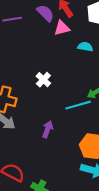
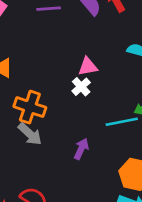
pink triangle: (62, 28) -> (88, 66), moved

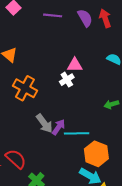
cyan line: (122, 122) -> (77, 133), moved
gray arrow: (30, 134) -> (44, 123), moved

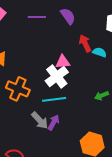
red arrow: (105, 18) -> (85, 43), moved
white cross: (67, 80) -> (57, 76), size x1.6
cyan line: (77, 133) -> (54, 99), moved

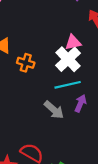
orange cross: (18, 89) -> (26, 63), moved, size x0.7
purple arrow: (54, 122) -> (80, 103), moved

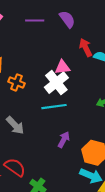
purple arrow: (80, 103) -> (64, 140), moved
gray arrow: (54, 110) -> (15, 125), moved

